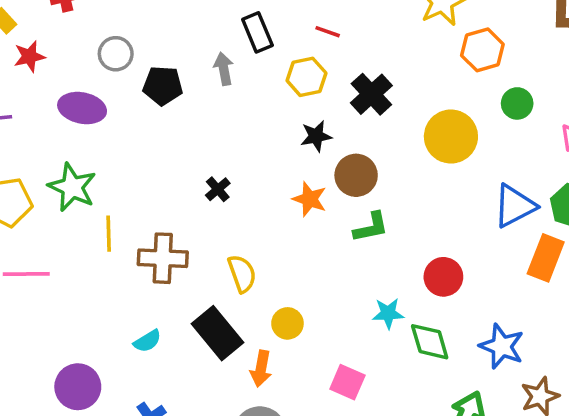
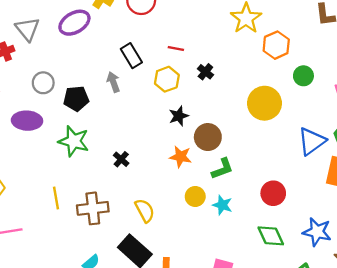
black cross: (371, 94) -> (205, 72), moved, size x0.6
green star: (72, 187) -> (74, 141), moved
cyan star: (388, 313) -> (222, 205), moved, turned 30
yellow circle: (287, 323) -> (195, 196), moved

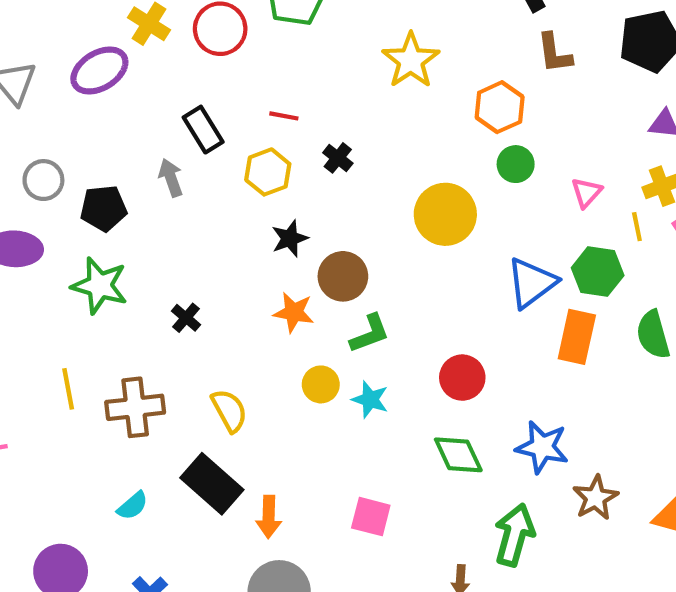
orange hexagon: (276, 45) -> (500, 107), moved

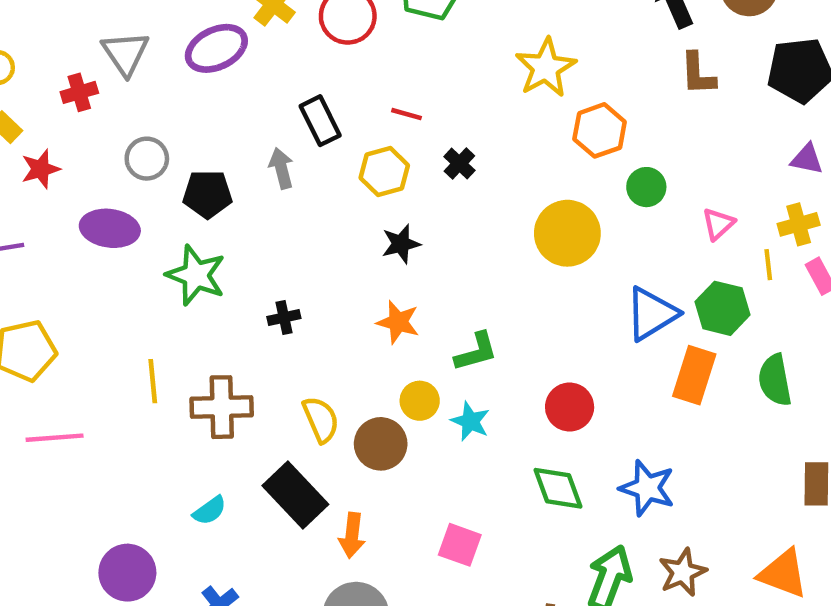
orange hexagon: (500, 107) -> (600, 130), moved
brown circle: (343, 276) -> (381, 444), moved
black cross: (186, 318) -> (284, 317), turned 32
brown star: (595, 498) -> (683, 572), moved

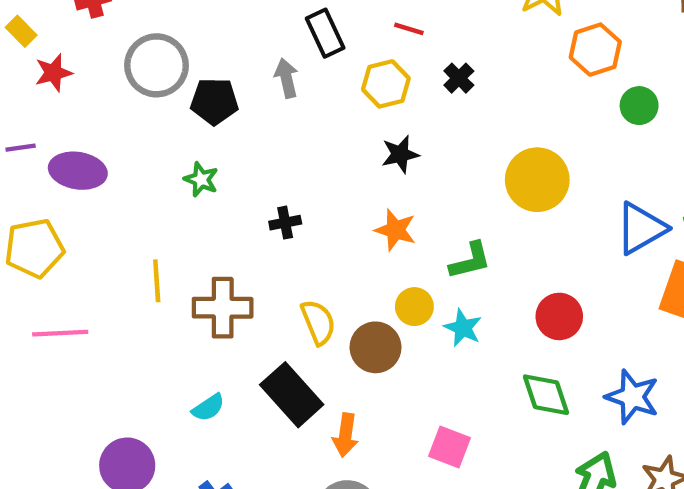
gray circle: (147, 159) -> (157, 65), size x1.5
purple ellipse: (110, 228) -> (78, 171), moved
yellow circle: (567, 233) -> (537, 180), moved
green star: (196, 275) -> (201, 179), size x0.6

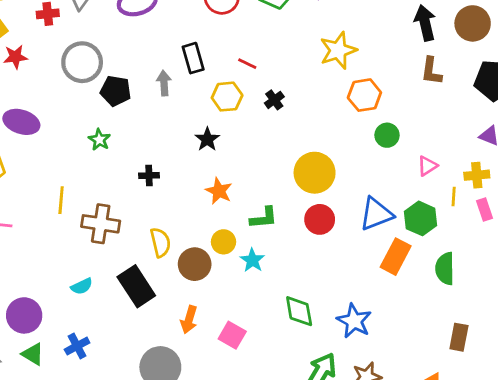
black star: (400, 154) -> (207, 139), moved, turned -30
red circle: (559, 316) -> (320, 219), moved
orange arrow: (345, 435) -> (189, 320), moved

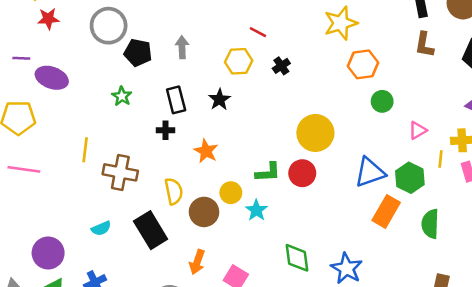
black rectangle: (193, 58) -> (176, 100), moved
orange star: (219, 191) -> (206, 151), moved
red circle: (320, 219) -> (302, 173), moved

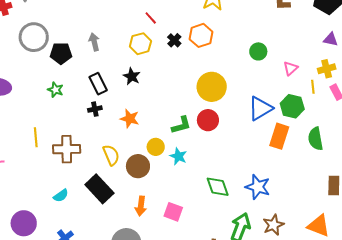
red line: (258, 32) -> (151, 18), turned 32
orange hexagon: (363, 64) -> (201, 35), moved

